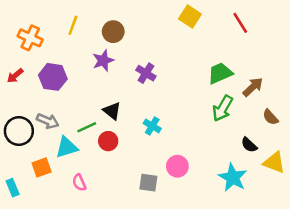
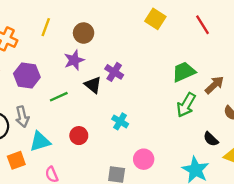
black triangle: (112, 111) -> (93, 85), moved
gray arrow: (48, 121) -> (22, 117), turned 54
green line: (87, 127) -> (59, 97), moved

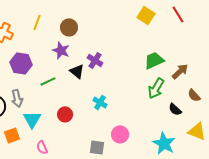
yellow square: (155, 19) -> (146, 15), moved
red line: (203, 25) -> (178, 14), moved
purple star: (74, 60) -> (61, 50), turned -30
black semicircle: (211, 139) -> (175, 109), moved
cyan triangle: (40, 141) -> (32, 119), turned -42

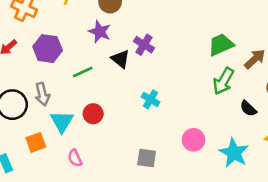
red circle: (65, 114) -> (93, 114), moved
pink circle: (120, 134) -> (194, 140), moved

